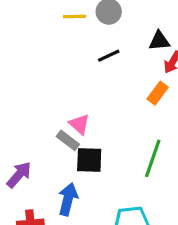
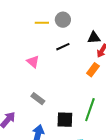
pink triangle: (79, 124) -> (33, 62), moved
black square: (89, 160) -> (65, 120), moved

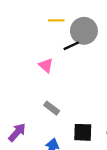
gray circle: (63, 20) -> (84, 31), moved, size x1.5
black line: (63, 47) -> (71, 46), moved

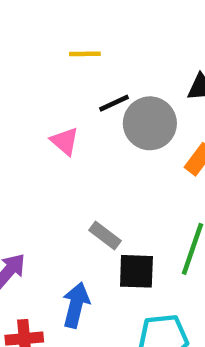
gray circle: (84, 31) -> (150, 123), moved
gray rectangle: (52, 108) -> (105, 235), moved

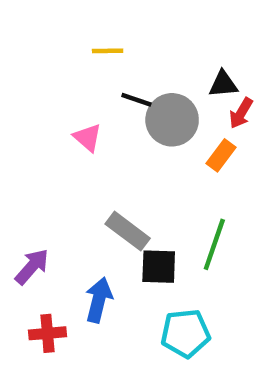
black line: (114, 103) -> (136, 100), turned 44
gray rectangle: (105, 235) -> (128, 231), size x1.4

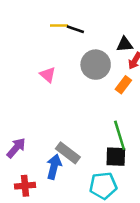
black line: (136, 100) -> (75, 29), moved
gray rectangle: (128, 231) -> (68, 153), moved
green line: (214, 244) -> (120, 135), turned -36
black square: (159, 267) -> (116, 157), moved

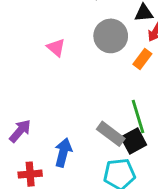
gray rectangle: (68, 153) -> (111, 134), moved
black square: (116, 157) -> (134, 141), turned -30

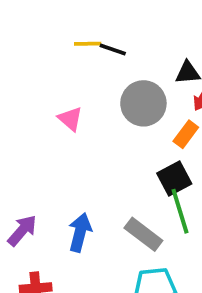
black square: (134, 141) -> (174, 178), moved
blue arrow: (63, 153) -> (80, 232), moved

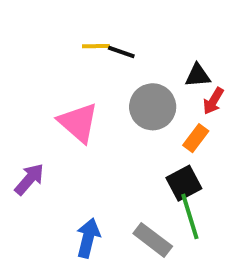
pink triangle: (70, 119) -> (78, 122), size x1.6
purple arrow: (22, 230) -> (29, 179), moved

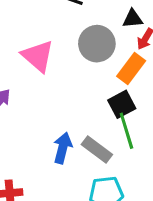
orange rectangle: (196, 138) -> (131, 69), size x1.4
blue arrow: (88, 238) -> (63, 148), moved

